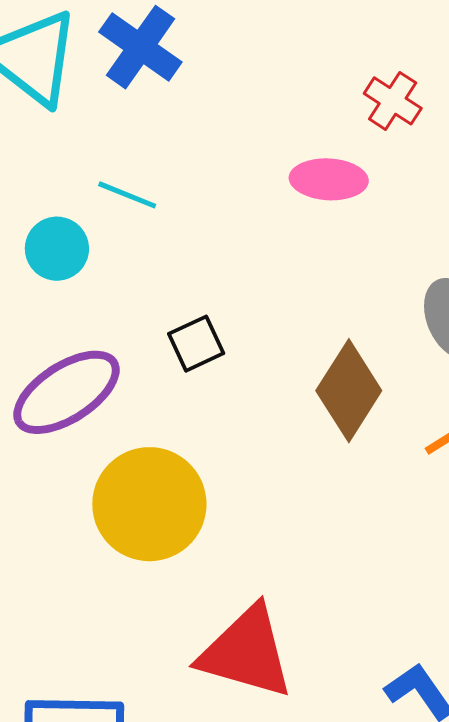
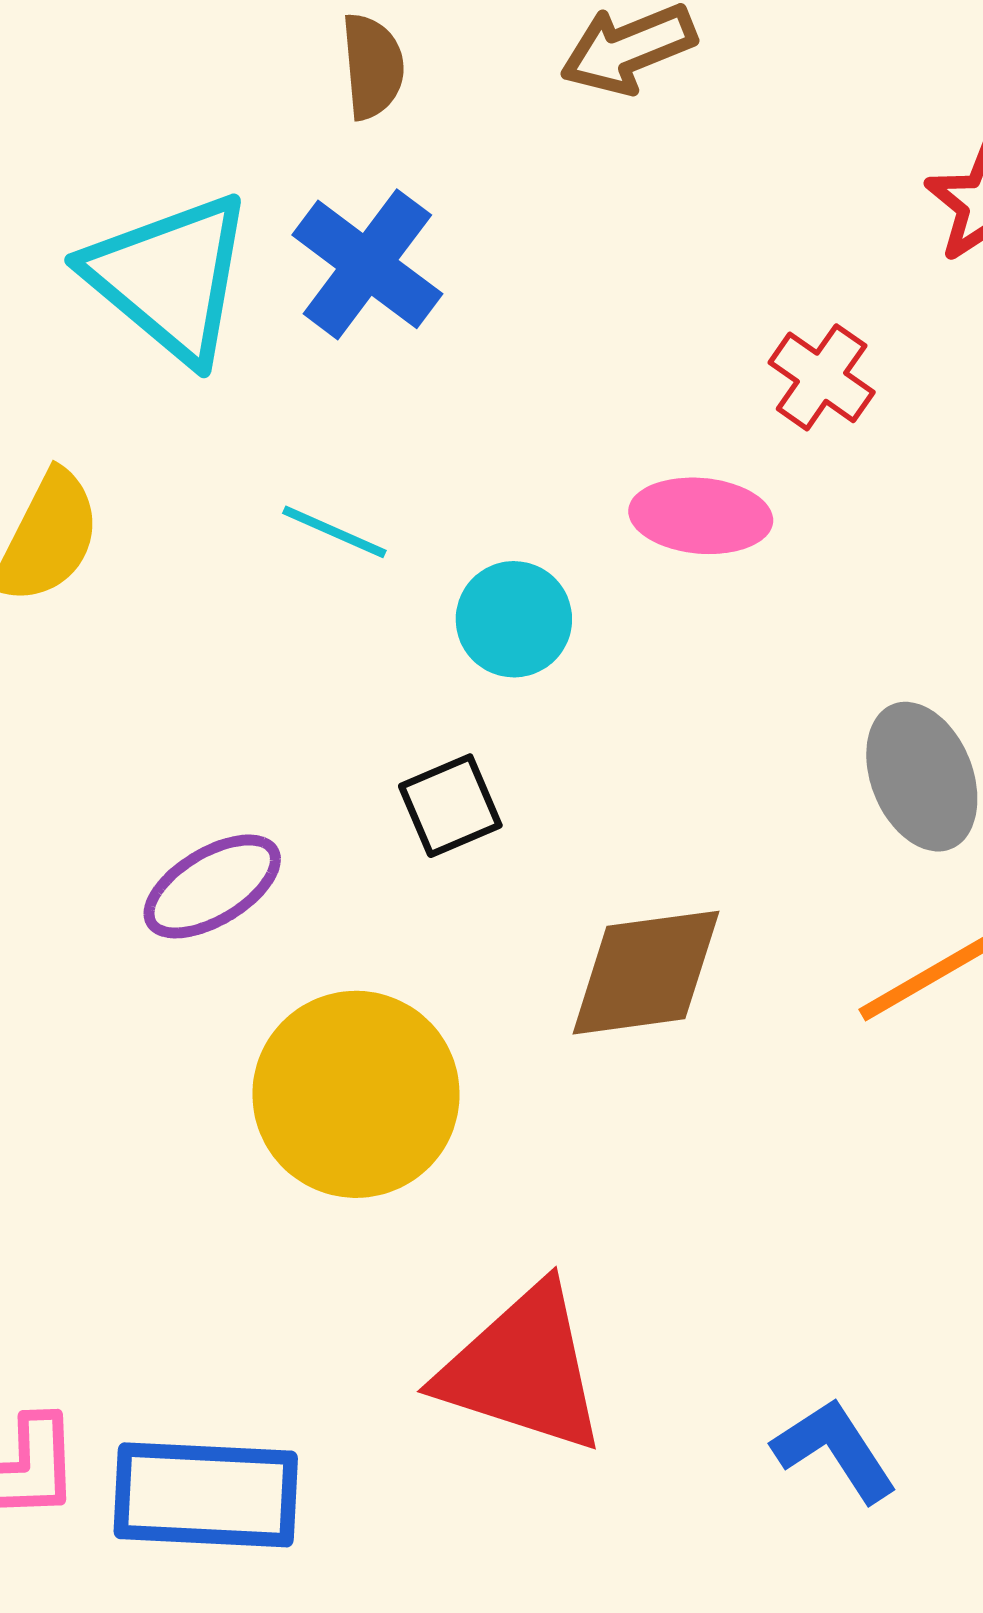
cyan circle: (57, 249) -> (514, 619), moved
brown diamond: (349, 391) -> (646, 973), moved, turned 48
purple ellipse: (66, 392) -> (212, 886), size x0.7

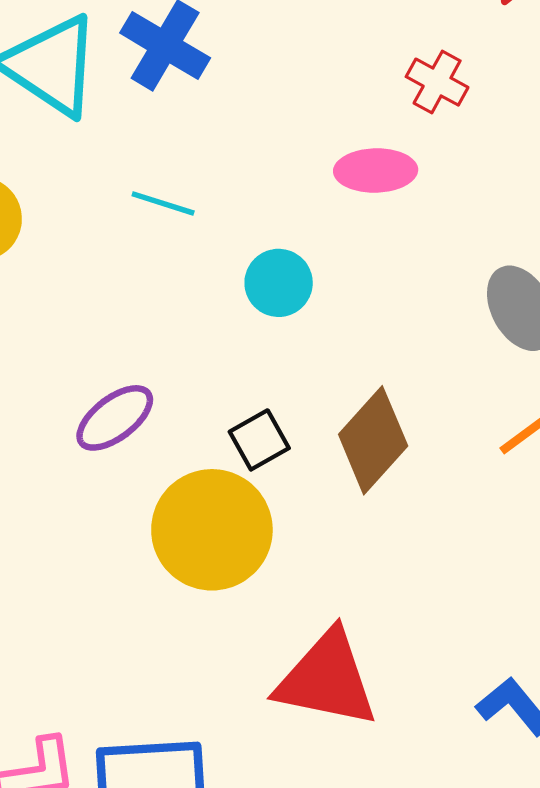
cyan circle: (514, 619) -> (279, 283), moved
black square: (450, 806) -> (259, 440), moved
brown diamond: (646, 973) -> (373, 440), turned -34

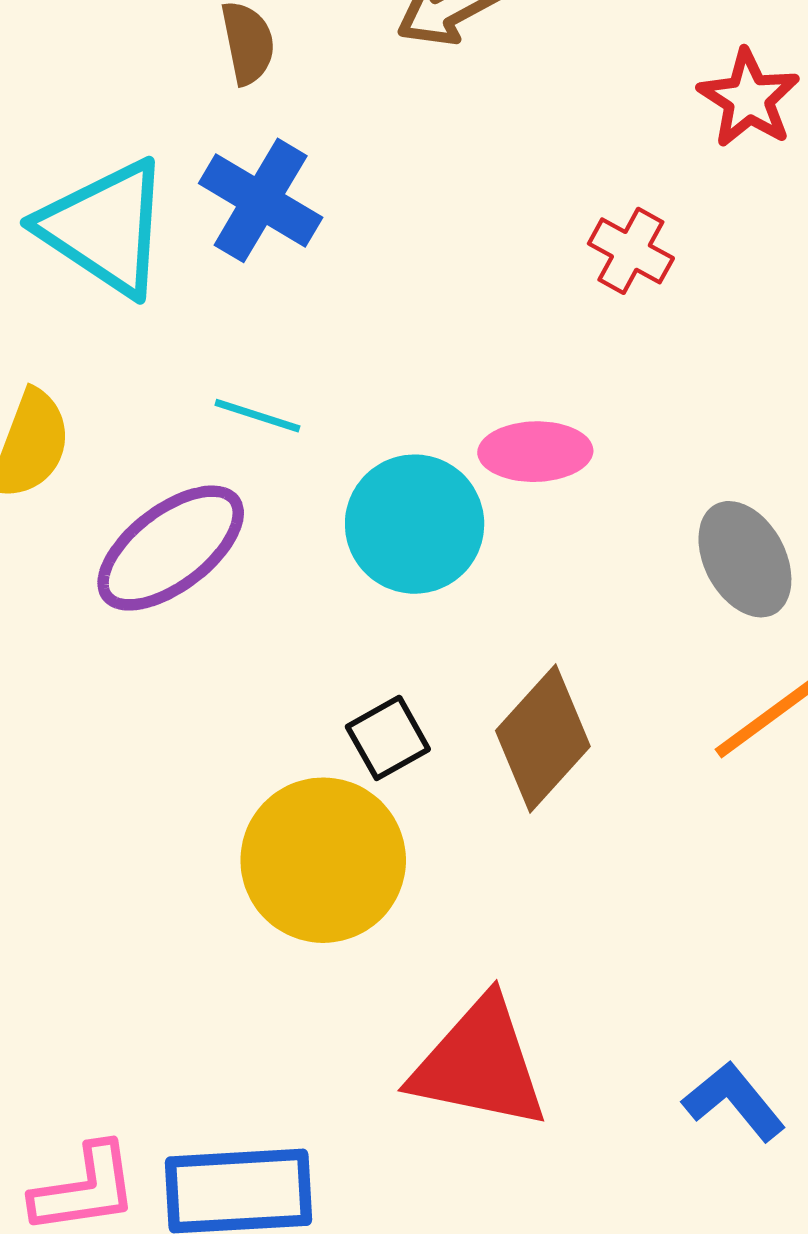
pink ellipse: (376, 171) -> (535, 452), moved
cyan circle: (279, 283) -> (415, 524), size x1.5
purple ellipse: (115, 418) -> (171, 548), moved, size x1.4

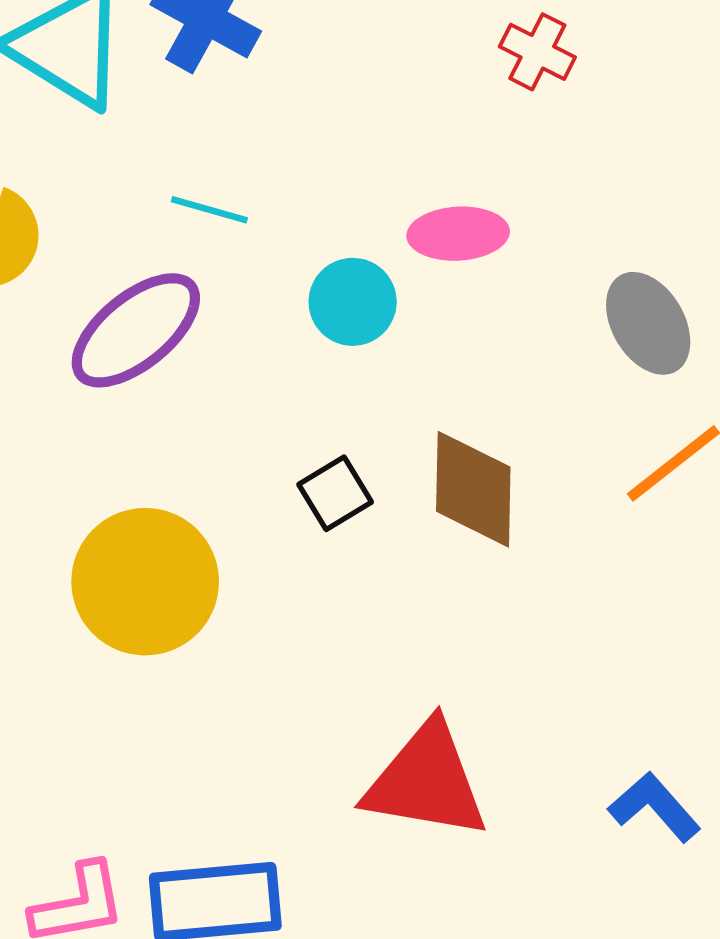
cyan circle: (415, 524) -> (353, 302), size x0.7
brown diamond: (543, 739) -> (473, 489), turned -39
yellow circle: (323, 860) -> (145, 582), moved

